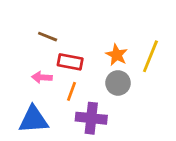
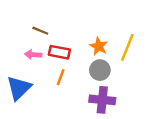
pink arrow: (42, 77) -> (33, 55), moved
purple cross: (91, 118) -> (102, 100), moved
blue triangle: (34, 120) -> (19, 88), moved, turned -40

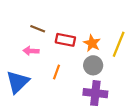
red rectangle: (59, 52) -> (65, 40), moved

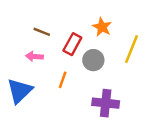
red rectangle: (65, 40) -> (72, 44), turned -72
orange star: (92, 43) -> (102, 27), moved
gray circle: (93, 65) -> (93, 60), moved

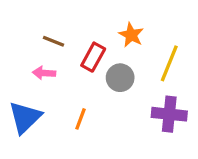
orange line: (63, 80) -> (80, 119), moved
purple cross: (106, 103) -> (169, 114), moved

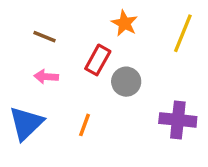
orange star: (131, 35) -> (125, 23), moved
brown line: (54, 41) -> (45, 37), moved
yellow line: (169, 63) -> (183, 33), moved

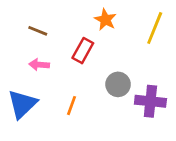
gray circle: (126, 82) -> (118, 84), moved

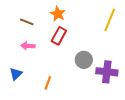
orange star: (105, 20) -> (58, 14), moved
blue triangle: (22, 104) -> (16, 74), size x0.6
orange line: (72, 106) -> (48, 83), moved

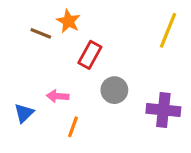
orange star: (58, 14) -> (68, 21), moved
pink arrow: (28, 46) -> (58, 96), moved
gray circle: (84, 60) -> (114, 90), moved

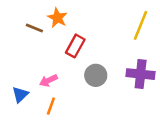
pink arrow: (58, 96) -> (48, 80), turned -30
purple cross: (163, 110) -> (141, 74), moved
orange line: (73, 127) -> (51, 106), moved

